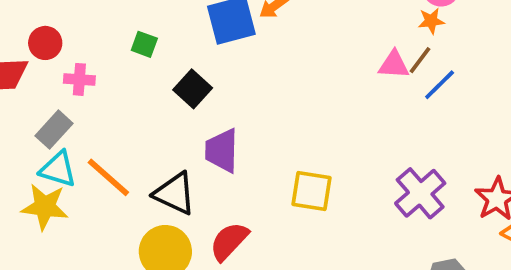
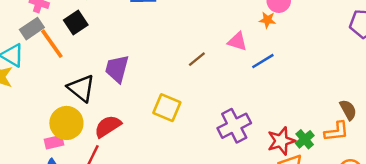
brown line: (420, 60) -> (197, 59), moved
black square: (193, 89) -> (76, 22), moved
gray rectangle: (54, 130) -> (32, 29), moved
orange line: (108, 177) -> (52, 44), moved

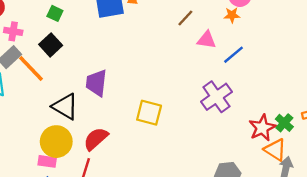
brown line: (197, 59) -> (185, 18), moved
purple cross: (234, 126) -> (216, 97), moved
pink rectangle: (54, 142) -> (47, 161), turned 30

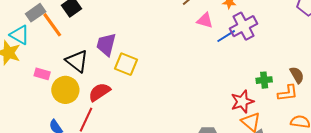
purple cross: (216, 97) -> (243, 26), moved
yellow square: (149, 113) -> (126, 64), moved
green cross: (284, 123) -> (264, 80), moved, turned 35
pink rectangle: (47, 161) -> (42, 74), moved

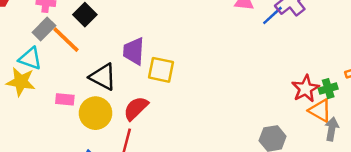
green cross: (264, 80) -> (328, 89), moved

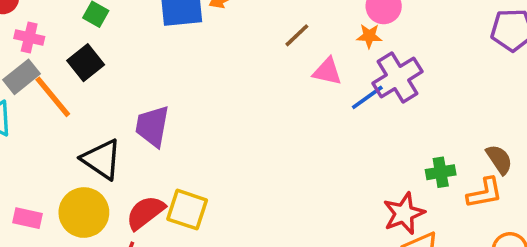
yellow square: (161, 70) -> (187, 210), moved
green cross: (328, 89) -> (441, 172), moved
pink rectangle: (65, 99) -> (28, 218), moved

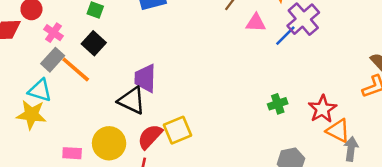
pink cross: (29, 37) -> (53, 33), turned 30
black triangle: (102, 159) -> (132, 101), moved
green cross: (441, 172) -> (278, 104), moved
yellow square: (187, 210) -> (177, 130), turned -32

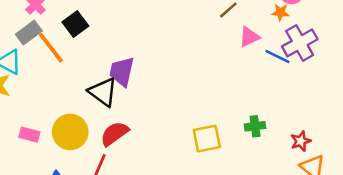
pink triangle: (256, 23) -> (249, 37), turned -40
blue line: (285, 36) -> (277, 56), turned 60
red star: (322, 109) -> (301, 141), size x0.7
yellow square: (177, 130) -> (207, 139), moved

